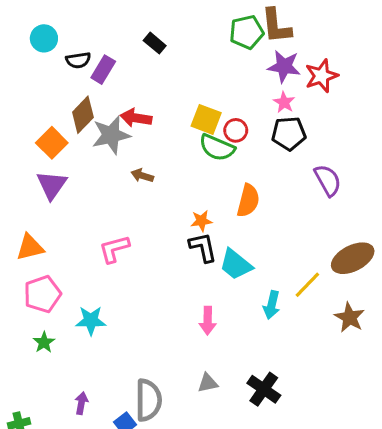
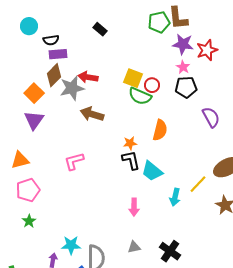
purple rectangle: (103, 70) -> (58, 54), moved, turned 54
brown arrow: (142, 176) -> (92, 114), size x1.6
cyan star: (91, 321) -> (71, 245), moved

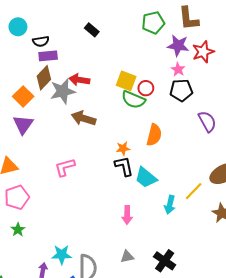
brown L-shape: (178, 18) -> (189, 18), moved

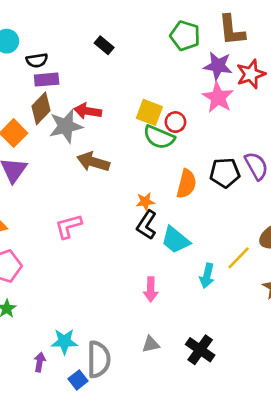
green pentagon: (153, 23) -> (185, 36), turned 30
pink star: (178, 69) -> (218, 97), size x1.6
black pentagon: (181, 90) -> (225, 173), moved
black L-shape: (124, 166) -> (147, 225), turned -135

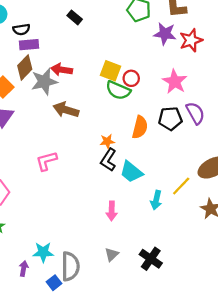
pink star: (218, 97) -> (175, 82), moved
gray triangle: (151, 344) -> (112, 254), turned -32

